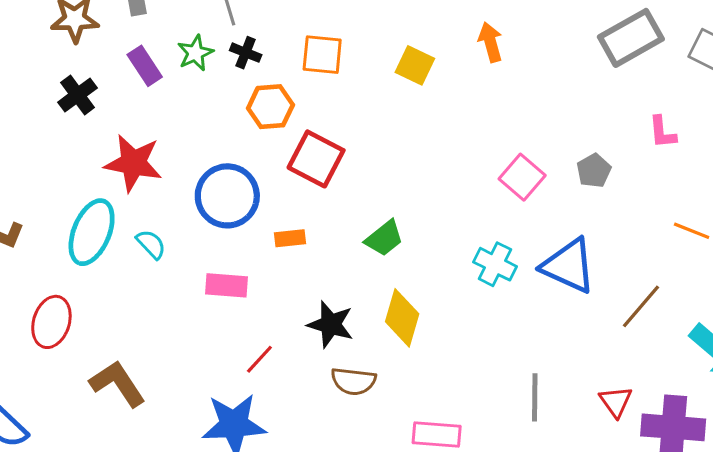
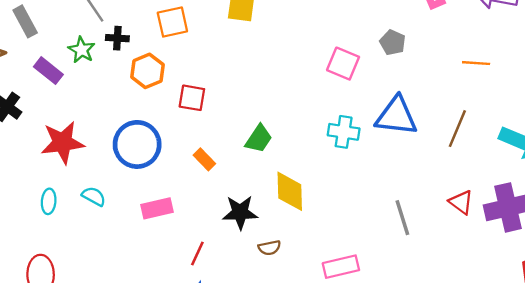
red square: (316, 159) -> (192, 98), size x0.7
cyan ellipse: (92, 232) -> (49, 201), size x0.5
orange rectangle: (290, 238) -> (204, 159), moved, turned 70
brown semicircle: (353, 381) -> (269, 248), size x0.7

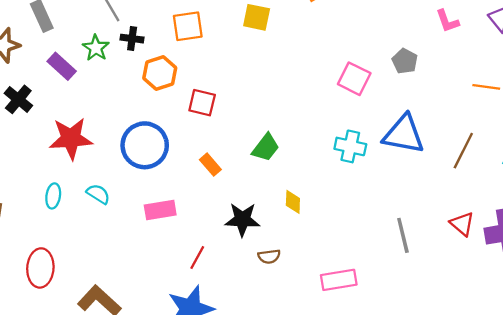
yellow diamond: (290, 191) -> (293, 202), size x0.6

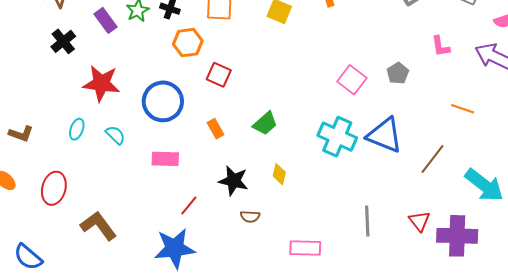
cyan cross: (350, 146) -> (337, 137), size x1.4

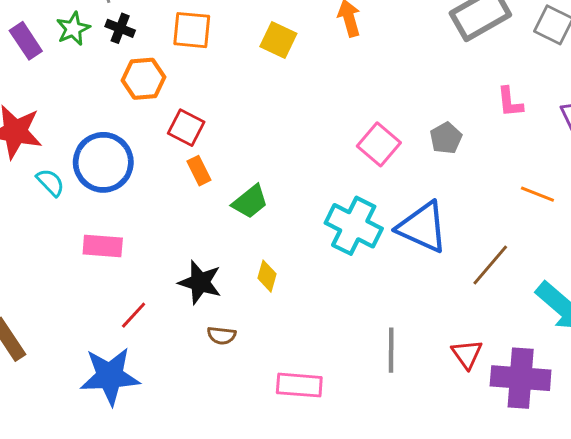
orange rectangle: (215, 129) -> (199, 171), moved
cyan semicircle: (115, 135) -> (50, 182), moved

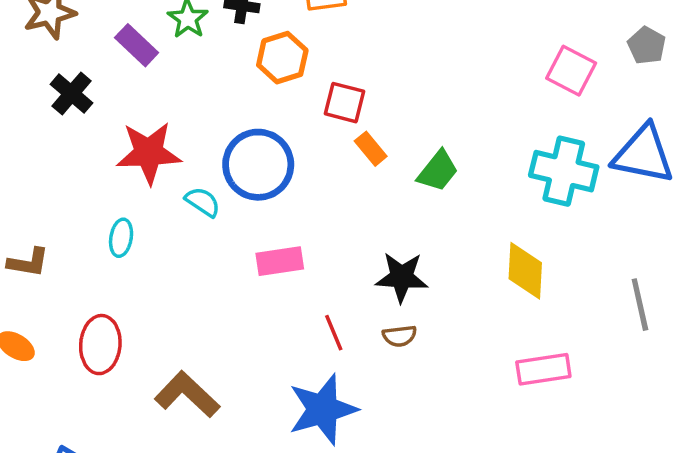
yellow diamond: (267, 276) -> (525, 271), moved, size x1.6
red line: (134, 315) -> (334, 333), turned -52
brown semicircle: (222, 335) -> (399, 336), moved

